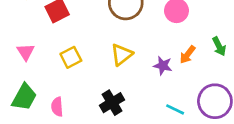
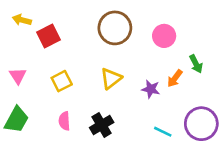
green arrow: (219, 46) -> (196, 64), moved
pink semicircle: (57, 107) -> (64, 121), moved

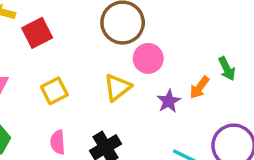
pink circle: (164, 36) -> (148, 58), moved
purple star: (151, 89) -> (169, 101), turned 30

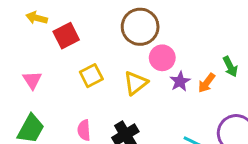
yellow square: (54, 91) -> (91, 76), moved
purple star: (169, 101) -> (180, 81), moved

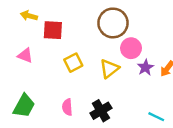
red square: (66, 36) -> (53, 30), turned 30
pink triangle: (32, 80) -> (25, 55), moved, turned -35

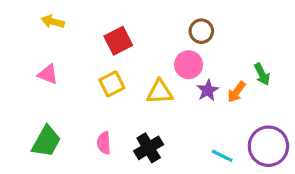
brown circle: (113, 23) -> (201, 31), moved, size x0.6
red square: (53, 30) -> (118, 41), moved, turned -30
yellow triangle: (109, 69) -> (160, 92), turned 35

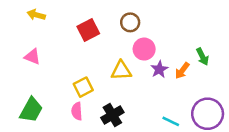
brown circle: (201, 31) -> (130, 22), moved
yellow square: (112, 84) -> (83, 87), moved

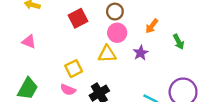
pink circle: (144, 49) -> (117, 33), moved
orange arrow: (182, 71) -> (152, 26), moved
pink semicircle: (77, 111) -> (68, 90), turned -64

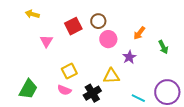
brown circle: (115, 12) -> (98, 21), moved
pink triangle: (29, 42) -> (46, 41), moved, turned 40
yellow triangle: (107, 54) -> (111, 76), moved

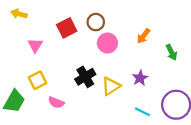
purple star: (129, 57) -> (140, 78), moved
yellow square: (69, 71) -> (38, 80), moved
yellow triangle: (111, 76) -> (111, 86), turned -30
black cross: (92, 93) -> (85, 77), moved

